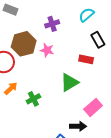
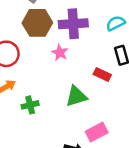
purple cross: (52, 24) -> (73, 24), size x1.6
brown hexagon: (24, 44) -> (37, 23), moved

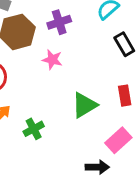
purple cross: (73, 24) -> (59, 22), size x0.7
red rectangle: (102, 74) -> (125, 96), moved, turned 70

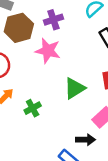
pink star: (52, 60) -> (48, 51), size x1.5

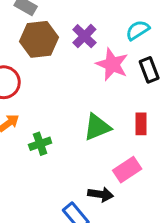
purple cross: (53, 20) -> (84, 36), turned -36
pink star: (48, 51) -> (112, 64), moved

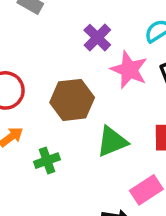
brown hexagon: (39, 39) -> (72, 100), moved

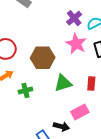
purple cross: (97, 38) -> (74, 18), moved

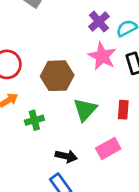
green triangle: (63, 83) -> (85, 110), turned -30
black arrow: (61, 126) -> (66, 156), moved

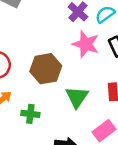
green cross: (34, 120) -> (30, 114), turned 30

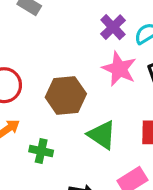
green triangle: (77, 97) -> (102, 135), turned -35

